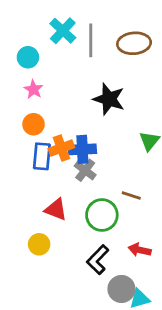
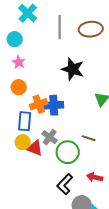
cyan cross: (63, 31) -> (28, 13), moved
blue rectangle: (42, 156) -> (25, 121), moved
gray cross: (85, 170) -> (50, 137), moved
yellow circle: (39, 244) -> (23, 142), moved

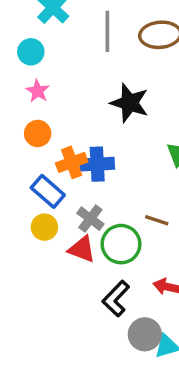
blue rectangle: (25, 121) -> (48, 191), turned -54
red triangle: (35, 148) -> (82, 249), moved

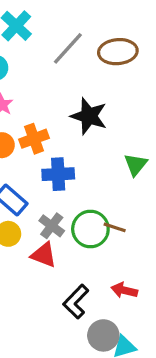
gray line: (107, 31) -> (68, 48), turned 42
orange cross: (72, 162) -> (34, 139), moved
green circle: (121, 244) -> (90, 229), moved

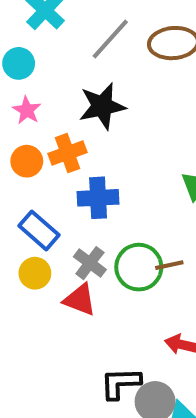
black star: (89, 116) -> (102, 106), moved, turned -30
brown line: (115, 227) -> (169, 265), turned -30
black L-shape: (76, 302) -> (120, 383), moved, turned 44

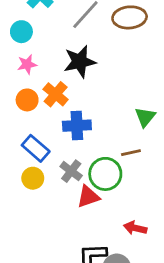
pink star: (27, 110) -> (27, 64), turned 30
orange cross: (68, 153) -> (56, 94), turned -30
brown line: (169, 265) -> (131, 153), moved
red triangle: (80, 300) -> (88, 197), moved, turned -40

